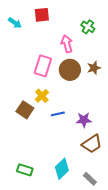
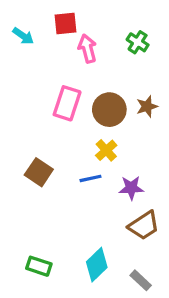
pink arrow: (67, 44) -> (87, 49), moved
yellow cross: (42, 96) -> (106, 150), moved

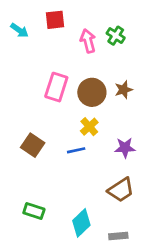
pink arrow: (87, 49) -> (88, 41), moved
purple star: (131, 188) -> (125, 148), moved
green rectangle: (39, 266) -> (34, 211), moved
gray rectangle: (141, 280) -> (118, 236), turned -48

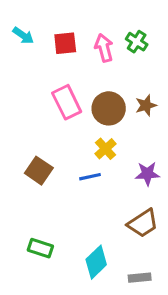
red square: (55, 20) -> (65, 43), moved
pink rectangle: (56, 87) -> (67, 102), turned -44

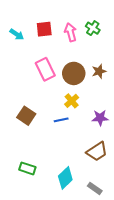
cyan arrow: (23, 35) -> (17, 34), moved
gray rectangle: (140, 278) -> (95, 188), turned 40

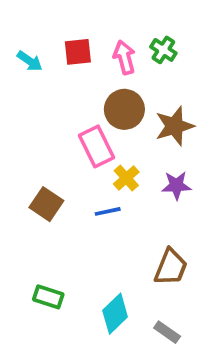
pink rectangle: (45, 69) -> (97, 146), moved
brown star: (99, 71) -> (175, 126), size x1.5
brown circle: (74, 73) -> (124, 109), moved
purple star: (100, 118) -> (176, 185), moved
brown trapezoid: (97, 152) -> (171, 267), turned -35

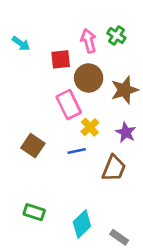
red square: (78, 52) -> (61, 59), moved
purple star: (176, 185) -> (126, 132), turned 30
brown trapezoid: (171, 267) -> (114, 168), moved

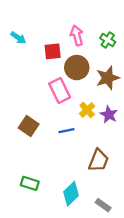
green cross: (116, 35) -> (108, 40), moved
yellow cross: (90, 127) -> (87, 110), moved
brown trapezoid: (114, 168) -> (99, 160), moved

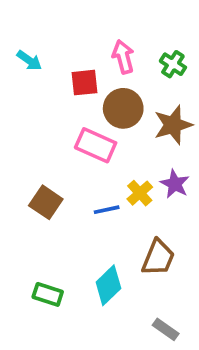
pink rectangle: (60, 90) -> (96, 145), turned -40
yellow cross: (87, 110) -> (140, 193), moved
cyan diamond: (71, 194) -> (108, 285), moved

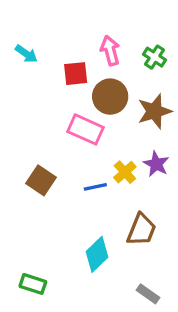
green rectangle: (48, 294) -> (33, 284), moved

